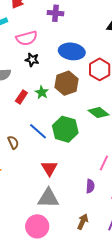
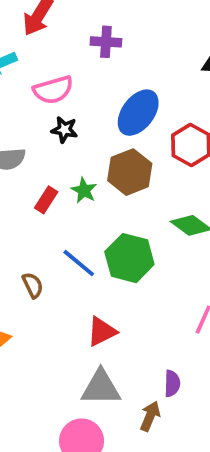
blue ellipse: (72, 51) -> (138, 113), turned -60
red triangle: (49, 168) -> (102, 332), turned 36
purple semicircle: (90, 186) -> (172, 383), moved
brown arrow: (83, 222) -> (150, 416), moved

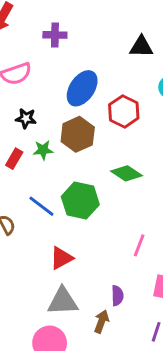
black star: (64, 130) -> (26, 118), moved
green star: (84, 190) -> (43, 150), turned -30

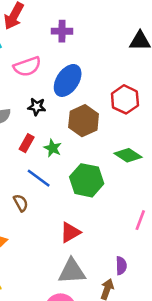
blue ellipse: (82, 88) -> (68, 80), moved
green star: (43, 150) -> (53, 148), moved, turned 30
blue line: (41, 206) -> (39, 178), moved

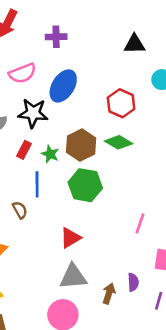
black star: (37, 107) -> (33, 113), size x1.6
brown hexagon: (84, 121) -> (81, 145), moved
green diamond: (128, 155) -> (119, 142), moved
blue line: (39, 178) -> (37, 184), turned 55
purple semicircle: (121, 266) -> (133, 282), moved

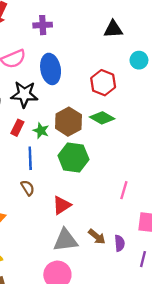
blue ellipse: (63, 86) -> (51, 69), turned -40
brown semicircle: (20, 210) -> (28, 188), moved
brown arrow: (109, 294) -> (97, 237), moved, turned 114

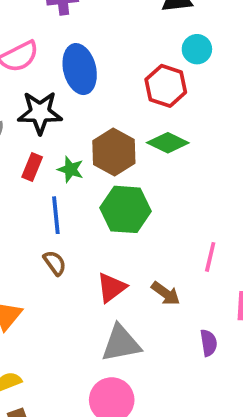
cyan circle: (139, 60) -> (197, 49), moved
brown arrow: (97, 237) -> (166, 293), moved

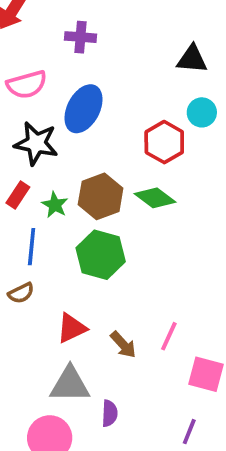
blue ellipse: (80, 69) -> (84, 109), turned 30
pink line: (210, 257) -> (169, 336), moved
brown semicircle: (55, 263) -> (21, 293), turned 88
purple semicircle: (209, 343) -> (109, 413), moved

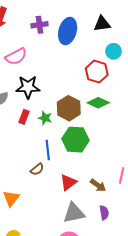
blue ellipse: (84, 109) -> (68, 31), moved
blue line: (32, 247) -> (48, 150), moved
purple semicircle: (109, 413) -> (104, 213), moved

